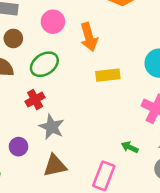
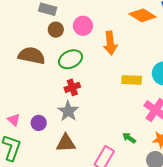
brown circle: (13, 38) -> (56, 30), moved
yellow rectangle: (108, 75) -> (132, 80), moved
red cross: (35, 99) -> (72, 87), moved

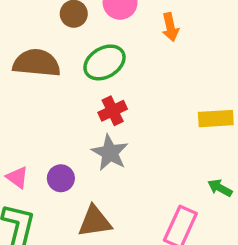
orange arrow: (110, 43) -> (170, 27), size x0.7
yellow rectangle: (132, 80) -> (216, 119), moved
brown triangle: (66, 143) -> (95, 222), moved

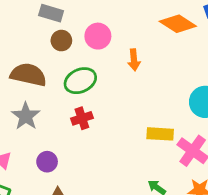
gray star: (110, 153) -> (26, 116), moved
purple circle: (61, 178) -> (47, 162), moved

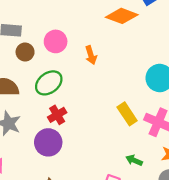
yellow rectangle: (160, 134) -> (127, 114), turned 65
purple circle: (47, 162) -> (48, 142), moved, size x1.5

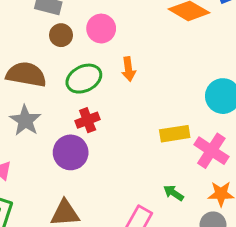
orange arrow: (91, 55) -> (129, 69), moved
yellow rectangle: (127, 114) -> (175, 134), turned -75

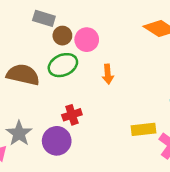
brown circle: (61, 35) -> (62, 36), moved
green ellipse: (84, 79) -> (63, 65), moved
gray star: (25, 120) -> (19, 133), moved

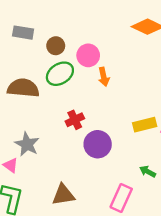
gray rectangle: (44, 18) -> (23, 33), moved
pink circle: (87, 40) -> (88, 55), moved
purple circle: (57, 141) -> (98, 144), moved

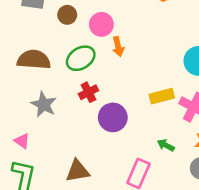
green ellipse: (60, 74) -> (81, 58), moved
gray star: (27, 144) -> (44, 105), moved

